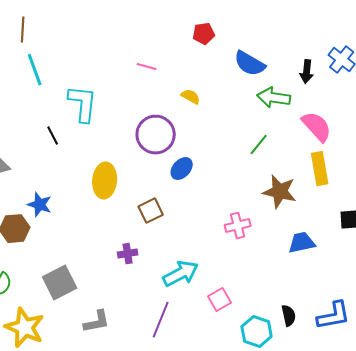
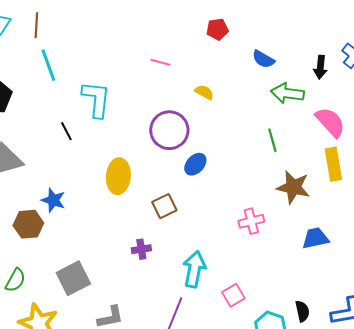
blue semicircle: (250, 64) -> (263, 59), size x0.7
green line: (259, 145) -> (272, 140), turned -55
cyan arrow: (181, 274) -> (194, 269), turned -51

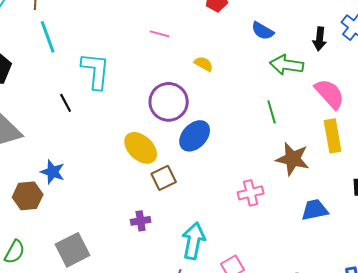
blue ellipse: (195, 164) -> (195, 136), size x1.4
yellow ellipse: (118, 176) -> (141, 148), moved, turned -52

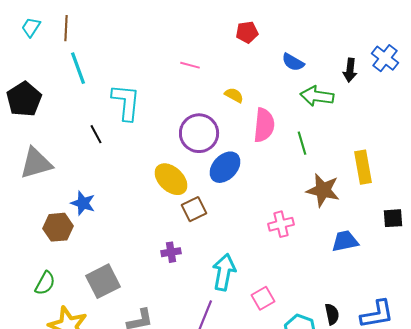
pink semicircle: (330, 94) -> (264, 125), moved, turned 48

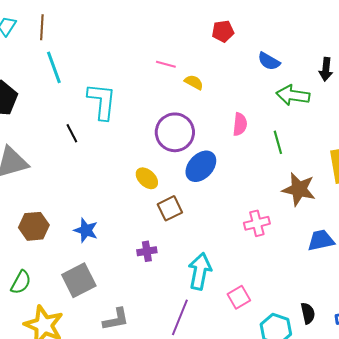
yellow semicircle: (234, 95) -> (194, 82), moved
pink semicircle: (264, 125) -> (240, 124), size x0.7
yellow ellipse: (171, 179) -> (147, 178), size x0.7
blue star: (83, 203) -> (86, 230), moved

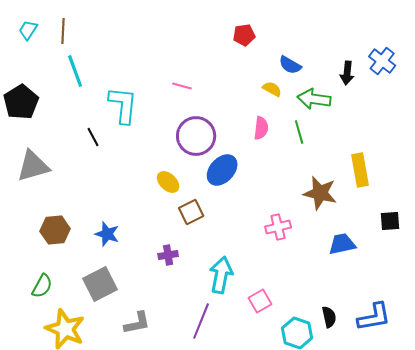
pink line: (166, 64) -> (182, 86), moved
yellow semicircle: (194, 82) -> (272, 89), moved
green line: (278, 142) -> (299, 132), moved

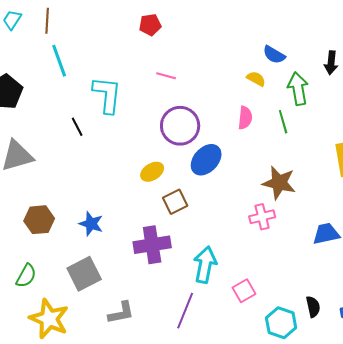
red pentagon: (244, 35) -> (150, 25), moved
green arrow: (314, 99) -> (298, 89), turned 72
yellow ellipse: (168, 182) -> (152, 172), turned -75
brown star: (320, 193) -> (279, 183), moved
purple cross: (168, 255) -> (152, 245), size x1.8

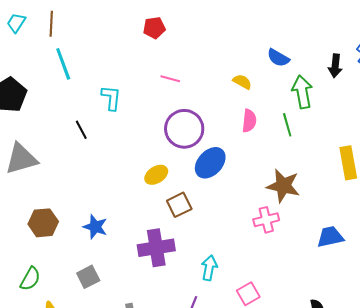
yellow semicircle: (256, 79) -> (242, 82), moved
cyan L-shape: (107, 95) -> (111, 98), size x0.7
cyan arrow: (205, 265) -> (209, 268), size x0.7
gray square: (84, 274) -> (88, 277), size x0.7

